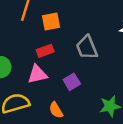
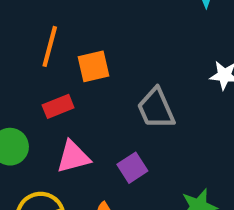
red rectangle: (45, 51) -> (58, 106), moved

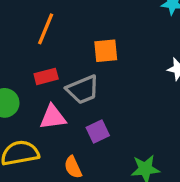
orange square: (94, 66) -> (106, 51), moved
gray trapezoid: (156, 108) -> (83, 90), moved, turned -96

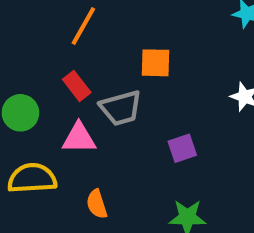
red rectangle: (46, 76) -> (77, 86), turned 60
purple square: (98, 132) -> (182, 148), moved

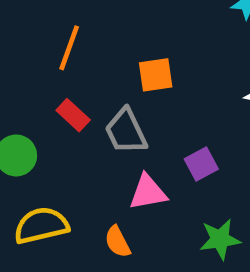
gray trapezoid: (121, 108) -> (126, 131), turned 90
pink triangle: (79, 138) -> (148, 192), moved

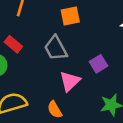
red rectangle: (73, 115) -> (13, 44), moved
pink triangle: (148, 192) -> (70, 81), turned -30

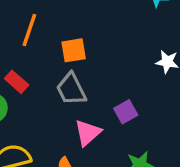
orange square: (70, 16) -> (74, 50), moved

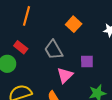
orange square: (74, 50) -> (74, 24), moved, turned -35
purple square: (126, 112) -> (87, 61), turned 32

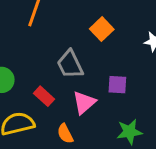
red rectangle: (21, 47) -> (44, 96), moved

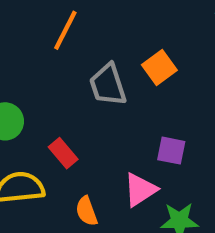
gray trapezoid: (70, 64) -> (108, 85), moved
pink triangle: (84, 103) -> (140, 190), moved

